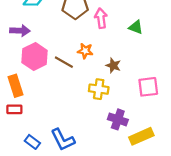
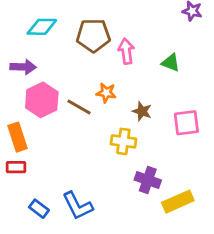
pink square: (148, 87) -> (186, 123), moved

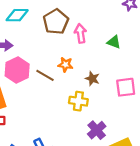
brown pentagon: (93, 35) -> (56, 22), turned -30
purple cross: (148, 180) -> (97, 130), turned 30

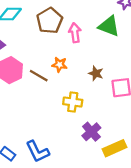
green triangle: (114, 42) -> (109, 26), moved, size x1.5
brown star: (92, 79) -> (96, 73), moved

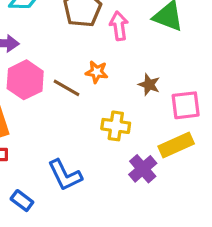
yellow rectangle: (115, 148) -> (176, 145), moved
blue L-shape: (38, 151) -> (65, 175), moved

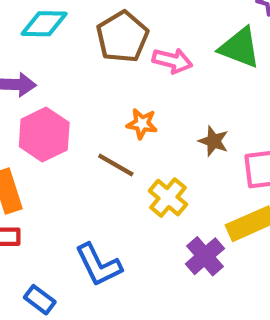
pink arrow: (119, 26) -> (172, 61), turned 112
brown line: (66, 88) -> (116, 165), moved
yellow cross: (116, 126) -> (168, 198), turned 32

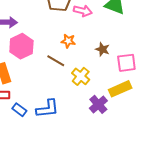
blue L-shape: (98, 265) -> (47, 109), turned -70
blue rectangle: (40, 300) -> (19, 110), moved

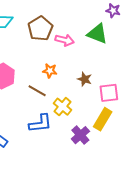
yellow rectangle: (120, 89) -> (103, 119), turned -35
blue L-shape: (47, 109) -> (40, 123), moved

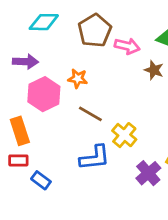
orange star: (50, 71) -> (78, 79), moved
brown star: (85, 79) -> (154, 70), moved

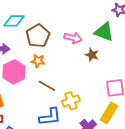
brown pentagon: (95, 31) -> (38, 36), moved
yellow cross: (124, 135) -> (71, 101), turned 30

